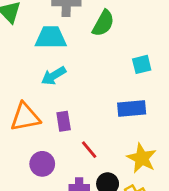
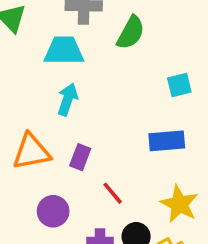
cyan arrow: (54, 76) -> (68, 99), turned 140
purple rectangle: (64, 121) -> (80, 157), turned 30

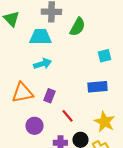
cyan arrow: (68, 99) -> (42, 64), turned 54

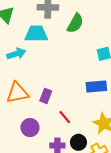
cyan arrow: (42, 64) -> (16, 54), moved

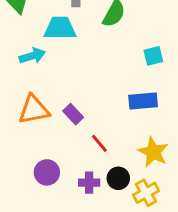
purple rectangle: (46, 96) -> (73, 114), turned -64
purple circle: (30, 128) -> (47, 172), moved

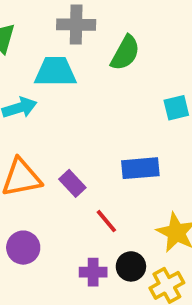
blue rectangle: (143, 101) -> (140, 168), moved
purple circle: (47, 172) -> (23, 248), moved

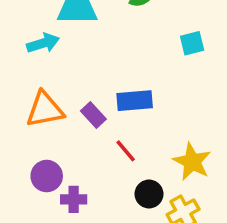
blue rectangle: (140, 168) -> (135, 101), moved
purple cross: (93, 272) -> (74, 199), moved

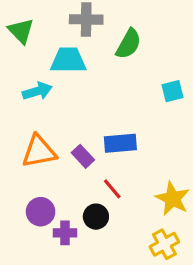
black circle: (149, 194) -> (96, 217), moved

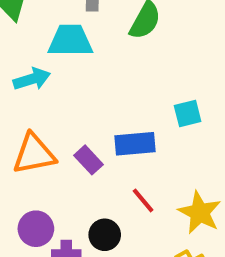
cyan square: (173, 91) -> (188, 113), moved
red line: (112, 189) -> (143, 200), moved

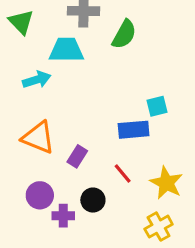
blue rectangle: (135, 144) -> (134, 130), moved
orange triangle: (34, 154) -> (38, 138), turned 33
purple rectangle: (88, 160) -> (77, 156), moved, turned 75

